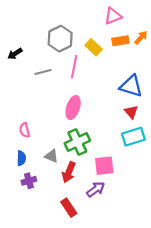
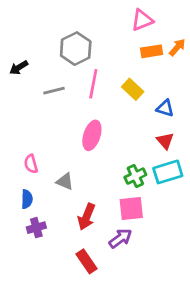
yellow rectangle: (94, 47) -> (133, 89), moved
blue triangle: (131, 86) -> (165, 108), size x0.6
green cross: (77, 142) -> (135, 176), moved, size x0.7
gray triangle: (52, 156) -> (65, 181), moved

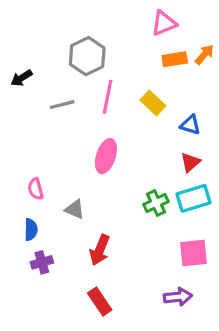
red triangle: (165, 141) -> (190, 162), turned 30
pink square: (131, 209) -> (193, 253), moved
purple arrow: (120, 238) -> (178, 297), moved, turned 30

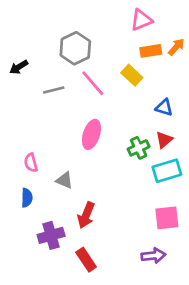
pink line: (108, 97) -> (93, 83), turned -52
yellow rectangle: (153, 103) -> (132, 75), moved
green cross: (156, 203) -> (139, 148), moved
purple cross: (42, 262) -> (51, 235), moved, size x1.4

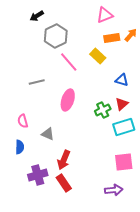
black arrow: (19, 67) -> (37, 16), moved
gray line: (54, 90) -> (37, 82), moved
red rectangle: (86, 260) -> (64, 183), moved

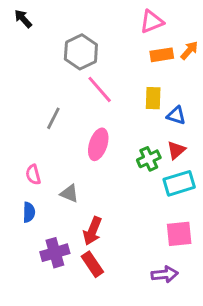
black arrow: (37, 16) -> (23, 19), moved, turned 80
yellow rectangle: (98, 56) -> (153, 98), moved, turned 49
gray line: (37, 82) -> (53, 118), turned -49

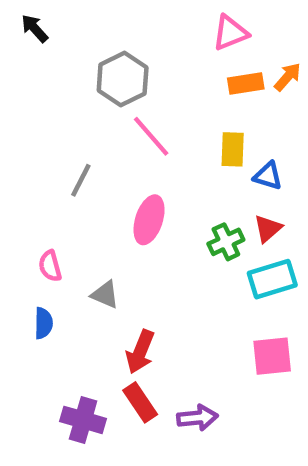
purple cross: (55, 253) -> (83, 420), moved, turned 32
purple arrow: (165, 274) -> (197, 418), moved

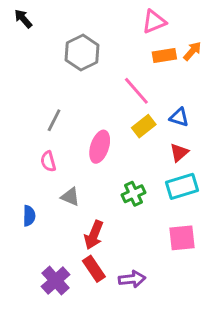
pink line: (151, 136) -> (136, 91), moved
yellow rectangle: (233, 149) -> (144, 126), moved, turned 50
green cross: (226, 242) -> (133, 194), moved
pink semicircle: (50, 266) -> (48, 161), moved
purple cross: (83, 420) -> (56, 281), turned 32

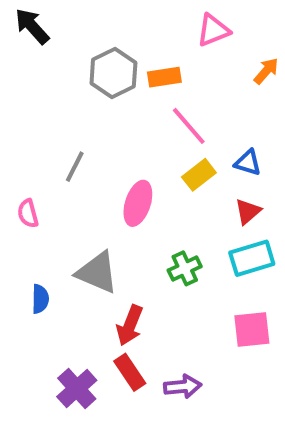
black arrow: (23, 19) -> (32, 26), size x1.4
orange rectangle: (164, 55) -> (164, 77), moved
pink semicircle: (48, 161) -> (28, 213), moved
gray triangle: (70, 197) -> (97, 272), size x1.6

